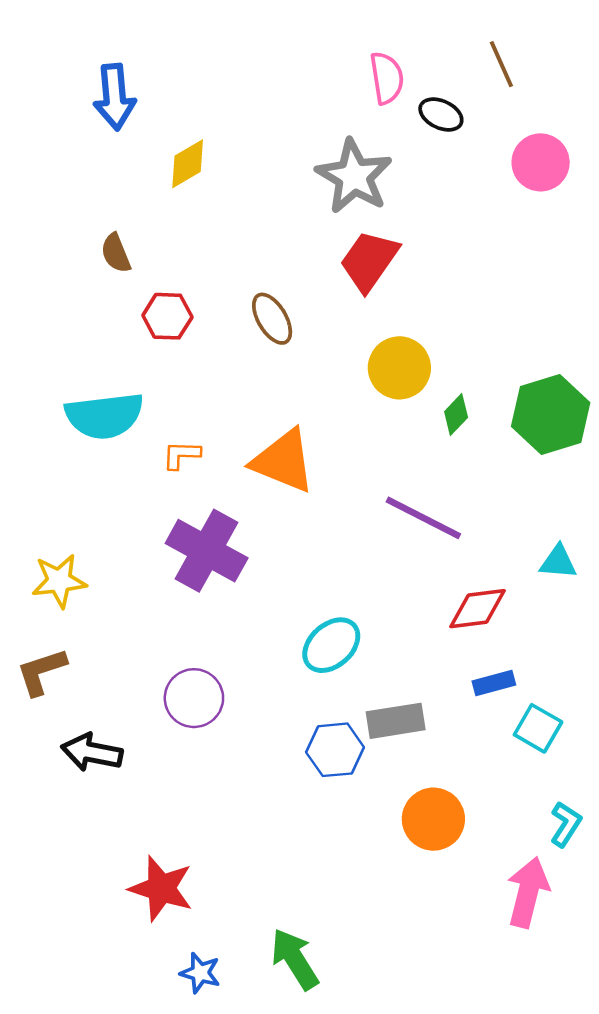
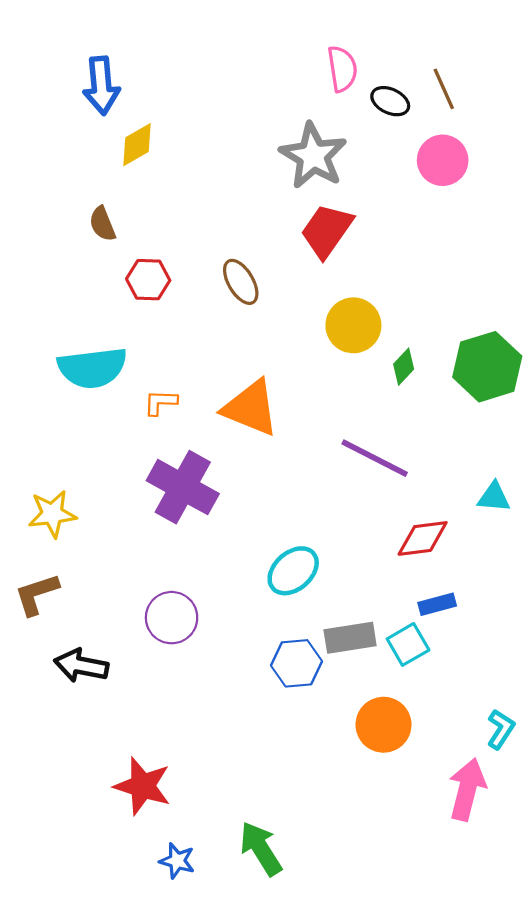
brown line: (501, 64) -> (444, 89), moved
pink circle: (541, 162) -> (443, 160), moved
yellow diamond: (188, 164) -> (137, 145), moved
cyan square: (538, 728) -> (408, 644), moved, turned 30

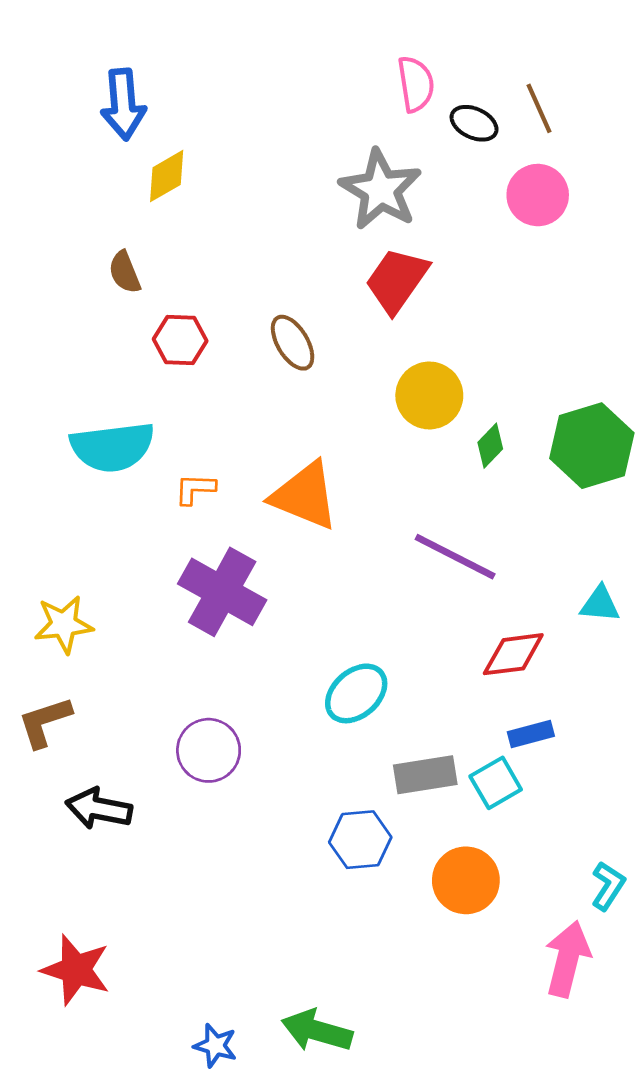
blue hexagon: (297, 663) -> (360, 840), moved
red star: (143, 786) -> (76, 970), moved
green arrow: (261, 849) -> (317, 1031), turned -42

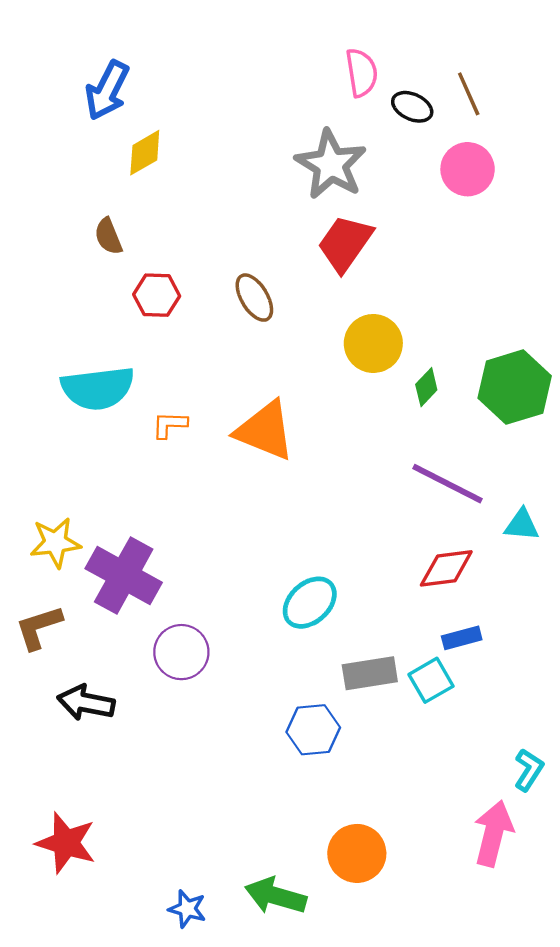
blue arrow: (123, 104) -> (107, 90), turned 32
purple line: (455, 557) -> (448, 484), moved
purple cross: (222, 592) -> (124, 576), moved
orange circle: (466, 880) -> (357, 853), moved

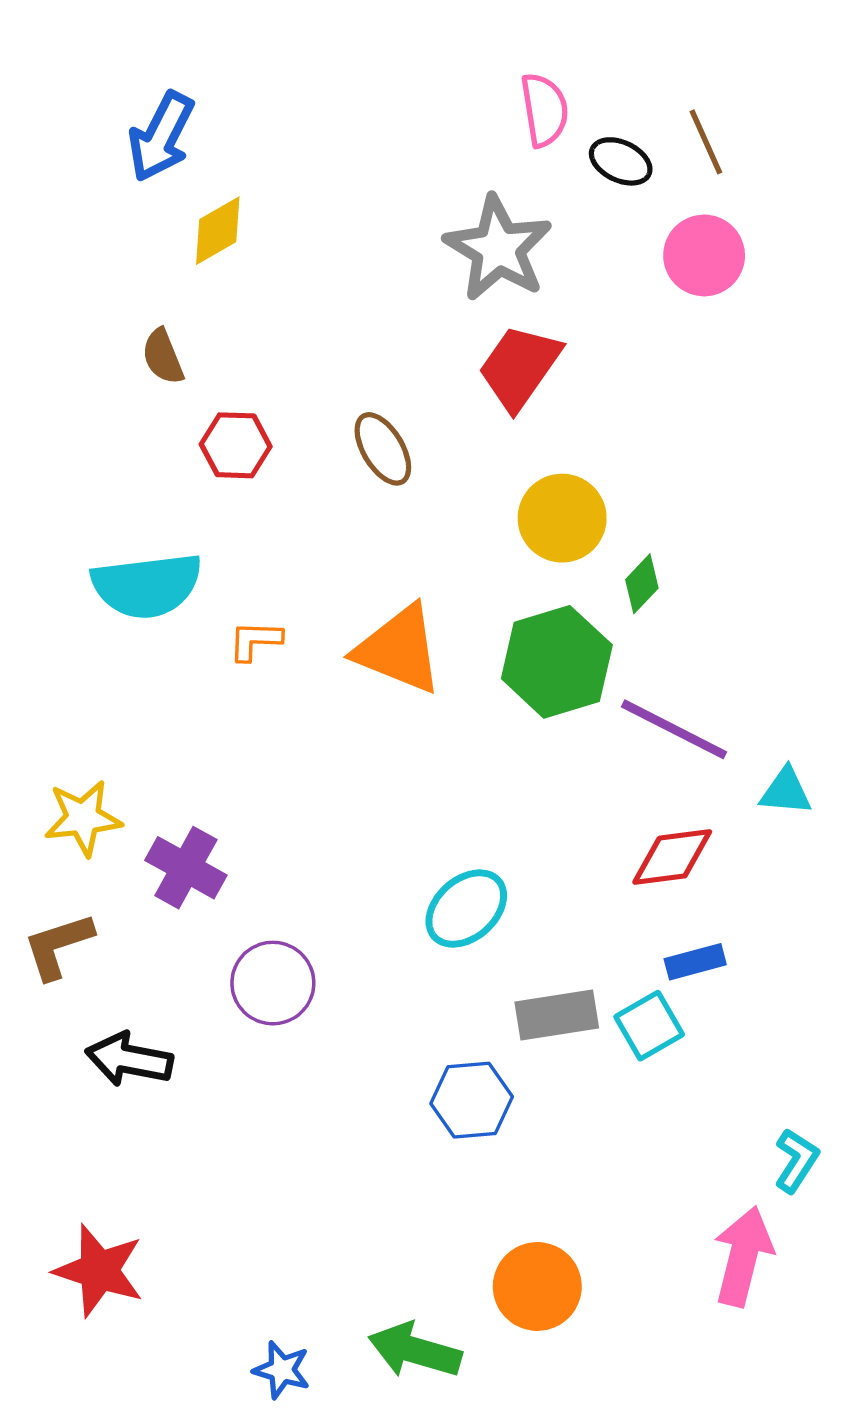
green hexagon: (515, 387) -> (557, 662), moved
purple cross: (124, 576) -> (186, 868), size x0.7

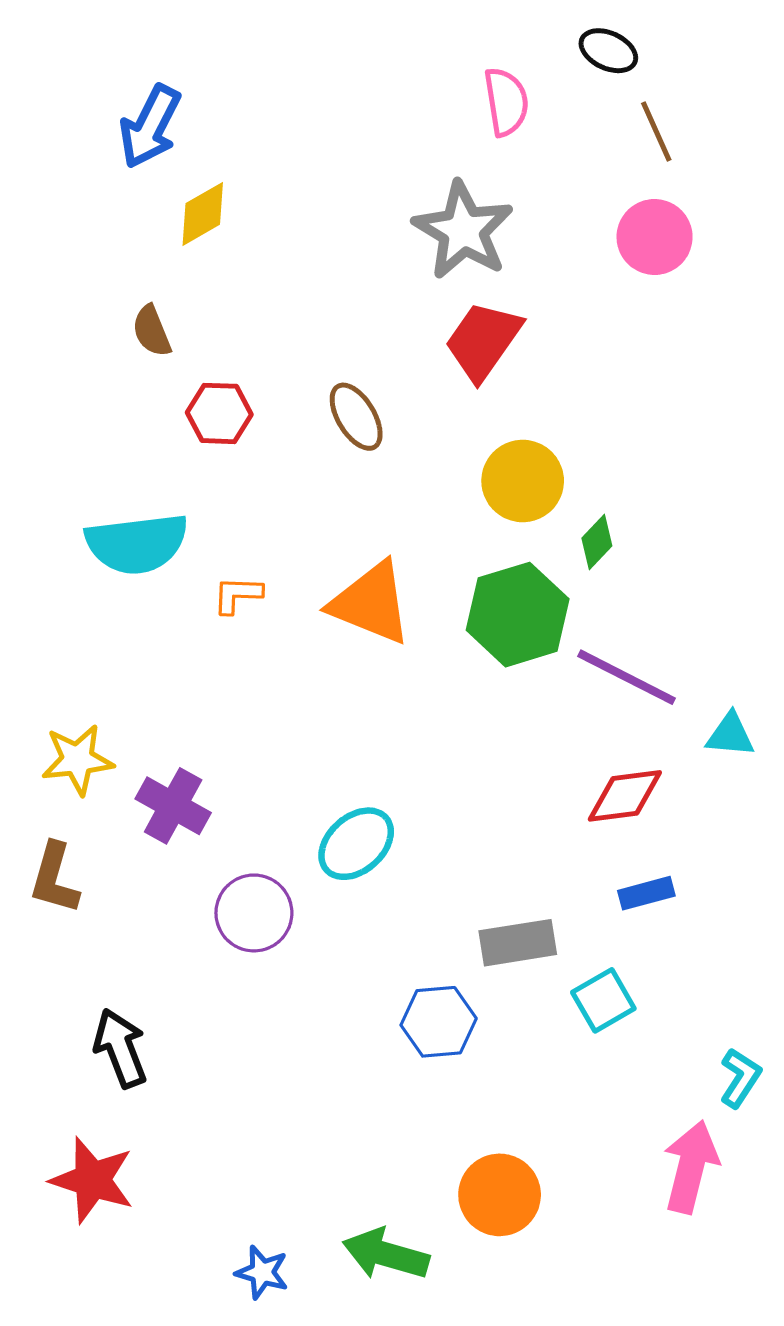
black ellipse: (621, 161) -> (608, 51), moved
cyan ellipse: (466, 909) -> (356, 844), moved
brown L-shape: (58, 946) -> (54, 878), turned -56
cyan square: (649, 1026) -> (603, 1000), moved
black arrow: (129, 1059) -> (120, 1048), moved, turned 58

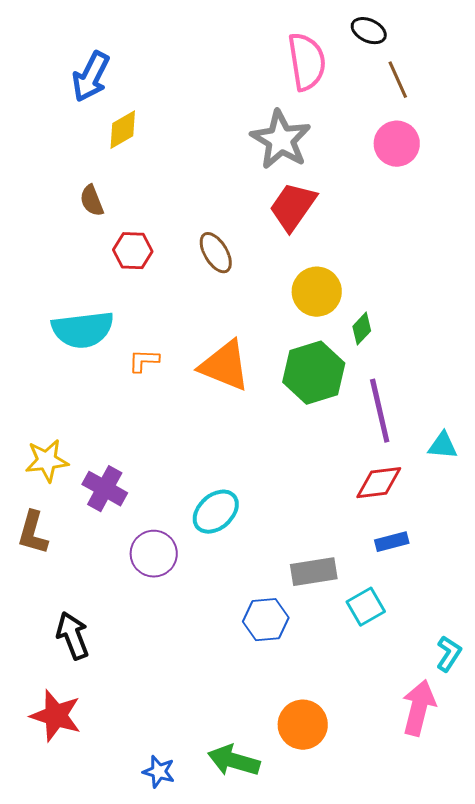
pink semicircle: (506, 102) -> (307, 62), size x1.4
purple line: (627, 677) -> (380, 411), turned 50

